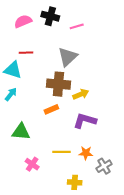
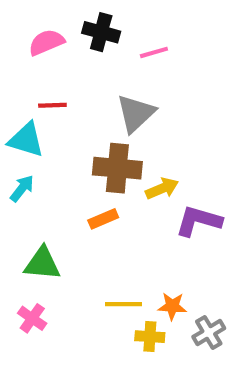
purple L-shape: (85, 121) -> (199, 221), moved
pink cross: (32, 164) -> (32, 318), moved
yellow cross: (75, 182) -> (150, 337), moved

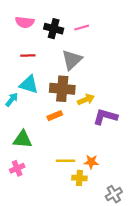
black cross: (101, 32) -> (54, 29), moved
pink semicircle: (46, 42) -> (25, 22), turned -150
cyan triangle: (26, 140) -> (29, 84), moved
pink cross: (32, 318) -> (17, 168), turned 32
gray cross: (209, 333) -> (114, 194), moved

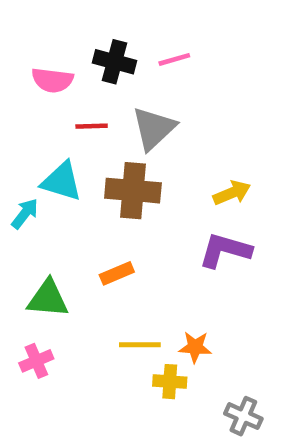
pink semicircle: (25, 22) -> (52, 80), moved
red line: (28, 55) -> (92, 126), moved
yellow arrow: (86, 100) -> (232, 193), moved
orange rectangle: (55, 116) -> (117, 273), moved
gray cross: (114, 194) -> (243, 416), turned -35

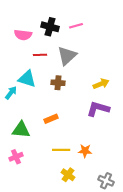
brown cross: (133, 191) -> (58, 83), size x0.6
yellow cross: (170, 382) -> (68, 175), moved, turned 32

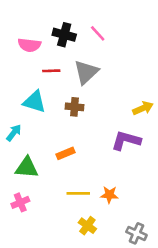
pink line: (76, 26) -> (98, 33), turned 64
yellow arrow: (101, 84) -> (143, 108), moved
cyan arrow: (11, 93) -> (14, 133), moved

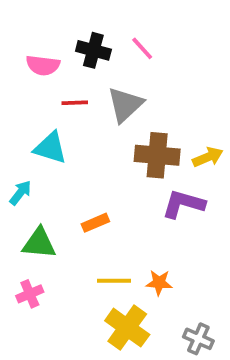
brown cross: (74, 107) -> (157, 155), moved, size x1.6
yellow cross: (87, 226) -> (127, 328), size x1.6

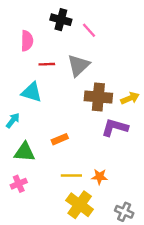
black cross: (93, 50) -> (61, 20), moved
pink semicircle: (43, 65) -> (27, 41), turned -96

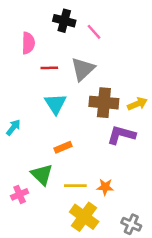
cyan triangle: (32, 92) -> (56, 104), moved, turned 40
green triangle: (25, 152) -> (42, 175), moved, turned 40

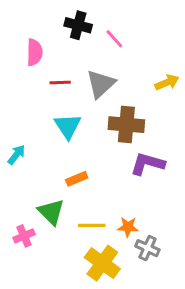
yellow arrow: (137, 104) -> (167, 82), moved
gray cross: (131, 224) -> (147, 248), moved

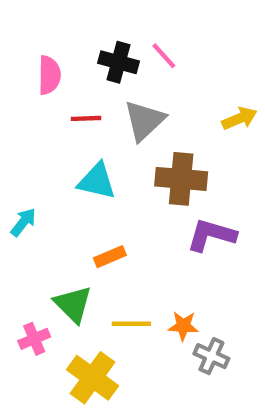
black cross: (78, 25) -> (118, 62), moved
cyan triangle: (68, 126) -> (97, 181), turned -44
yellow cross: (102, 263) -> (93, 378), moved

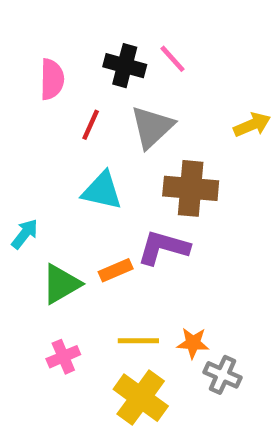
red line: (86, 118) -> (91, 125), turned -64
purple L-shape: (211, 235) -> (163, 248), moved
green triangle: (73, 304) -> (61, 284), moved, turned 45
pink cross: (34, 339) -> (63, 357), moved
yellow cross: (93, 378) -> (141, 398), moved

